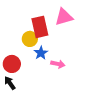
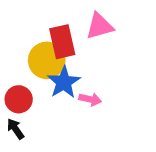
yellow circle: (30, 39) -> (47, 60), size x1.5
blue star: (41, 53) -> (64, 82), size x1.5

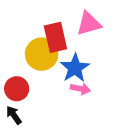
blue star: (64, 82) -> (75, 68), moved

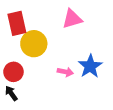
red rectangle: (55, 37) -> (17, 23), moved
blue star: (75, 68) -> (90, 66), moved

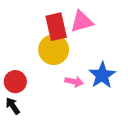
red rectangle: (17, 23) -> (56, 27), moved
yellow circle: (34, 44) -> (54, 50), moved

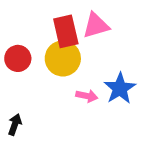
red circle: (15, 82) -> (18, 58), moved
black arrow: (13, 106) -> (15, 124), turned 54

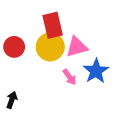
pink triangle: (96, 25) -> (77, 47), moved
pink arrow: (87, 96) -> (69, 77), turned 42

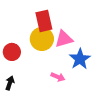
red circle: (14, 47) -> (12, 52), moved
pink arrow: (69, 77) -> (58, 77), moved, turned -32

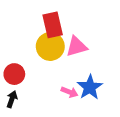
red circle: (12, 52) -> (14, 74), moved
blue star: (80, 59) -> (90, 87), moved

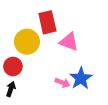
yellow circle: (50, 46) -> (27, 42), moved
pink triangle: (77, 46) -> (69, 42), turned 36

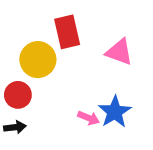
pink triangle: (69, 42) -> (119, 52), moved
black arrow: (11, 89) -> (15, 127), turned 64

